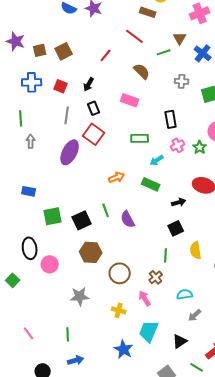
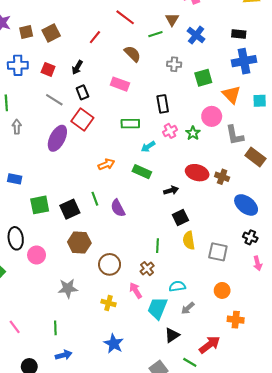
gray line: (67, 115) -> (54, 100), turned -66
black square: (176, 228) -> (180, 217), moved
cyan trapezoid: (149, 331) -> (157, 308), moved

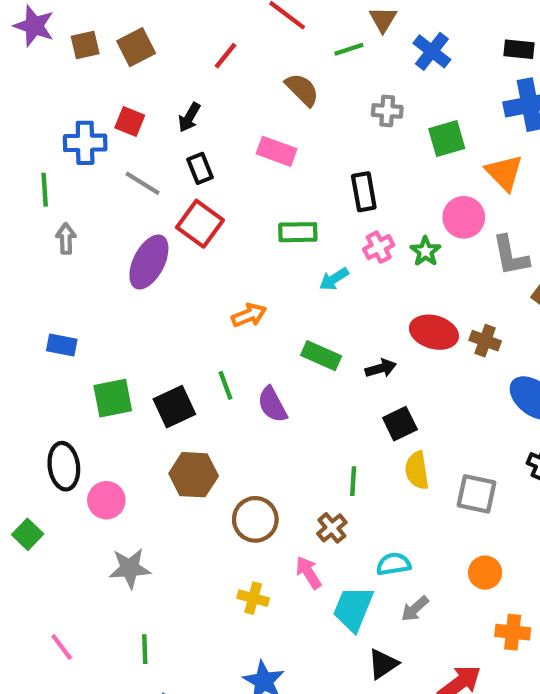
blue cross: (18, 65) -> (85, 143), moved
green rectangle: (142, 172) -> (321, 356), moved
gray star: (68, 288) -> (130, 568), moved

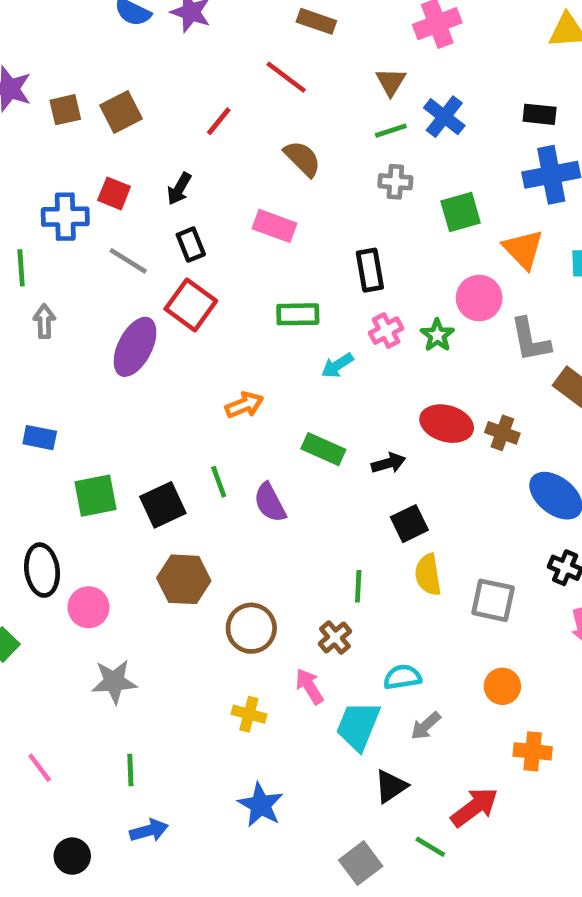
green line: (349, 49) -> (391, 131), moved

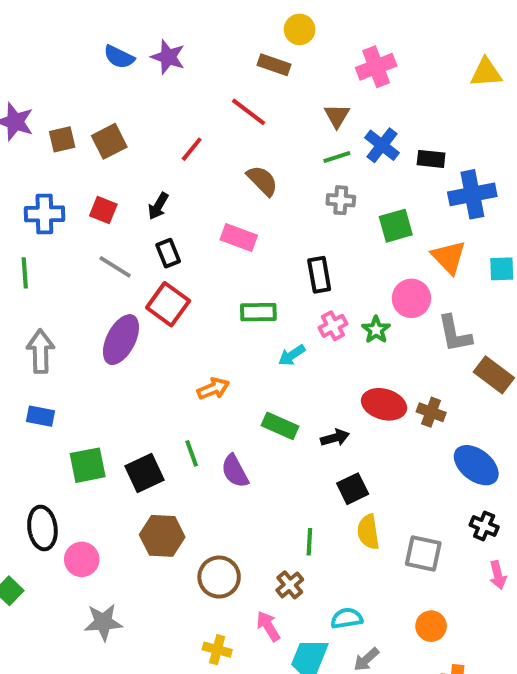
black rectangle: (540, 114) -> (431, 159), moved
blue cross: (65, 217) -> (44, 214), moved
gray arrow: (44, 321) -> (41, 351), moved, size x1.5

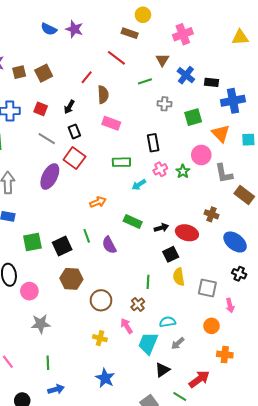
green line: (337, 157) -> (145, 81), moved
brown semicircle: (262, 181) -> (103, 95), moved, turned 42
red ellipse: (384, 404) -> (187, 233), moved
pink arrow: (498, 575) -> (230, 305), moved

